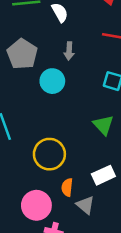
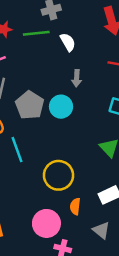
gray pentagon: (22, 54) -> (30, 105), moved
gray triangle: (85, 205) -> (101, 230), moved

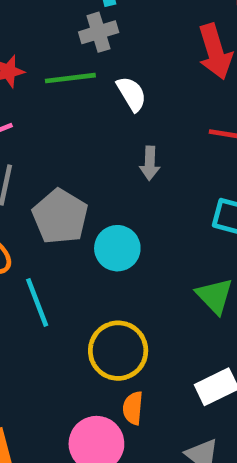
cyan circle: (61, 107) -> (117, 248), moved
orange semicircle: (75, 206) -> (133, 408), moved

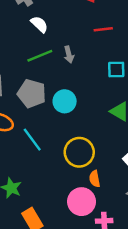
green line: (70, 78) -> (40, 56), moved
white semicircle: (132, 94) -> (39, 24), moved

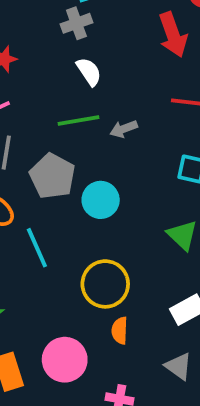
gray arrow: (69, 55) -> (124, 129), turned 70
pink circle: (82, 202) -> (65, 360), moved

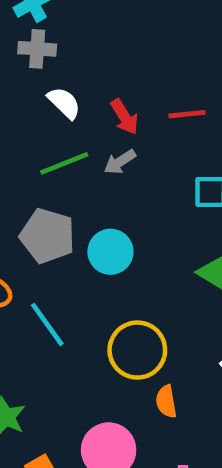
gray cross: (76, 23) -> (37, 49), turned 36
red arrow: (173, 35) -> (125, 117), moved, size x0.7

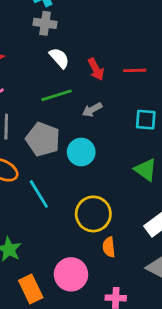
gray arrow: (120, 162) -> (92, 110), moved

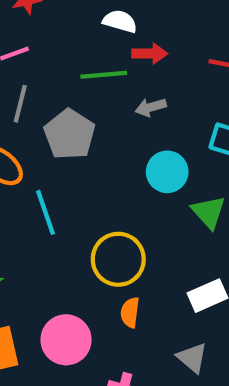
white semicircle: (59, 58) -> (120, 21), turned -45
red arrow: (96, 69) -> (150, 53), moved, turned -75
cyan circle: (81, 152) -> (167, 172), moved

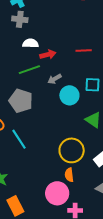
cyan circle: (167, 172) -> (69, 95), moved
yellow circle: (118, 259) -> (72, 150), moved
pink circle: (66, 340) -> (57, 193), moved

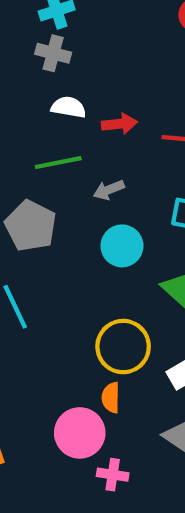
red arrow: (48, 54) -> (119, 124), moved
cyan circle: (69, 95) -> (122, 246), moved

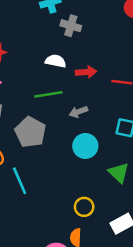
gray cross: (53, 53) -> (71, 26), moved
yellow circle: (123, 347) -> (84, 207), size x0.6

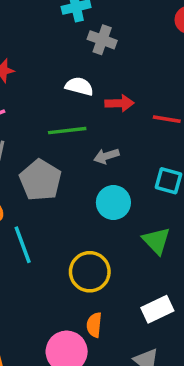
yellow circle: (84, 207) -> (90, 272), moved, size x1.5

